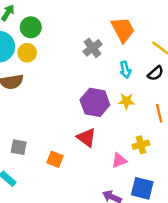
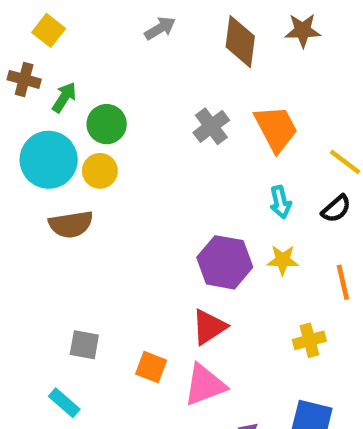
gray cross: (93, 48) -> (211, 126), moved
red triangle: (86, 137) -> (209, 327), turned 50
pink triangle: (119, 160) -> (205, 385), moved, size x1.5

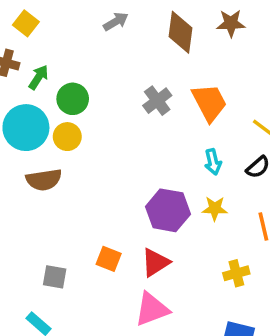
orange square: (151, 367) -> (109, 259), moved

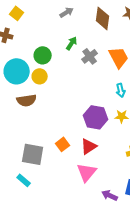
green arrow: (38, 77) -> (72, 43), moved
orange square: (109, 259) -> (63, 144), turned 32
gray square: (55, 277) -> (33, 154), size x1.6
pink triangle: (152, 309) -> (87, 172), turned -30

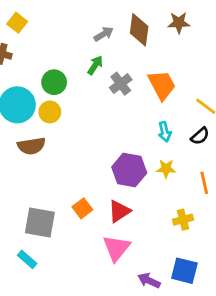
gray arrow: (67, 12) -> (104, 34), moved

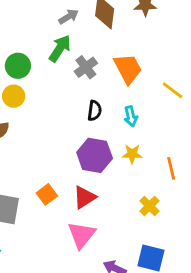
green arrow: (95, 65) -> (60, 48), size x1.4
black semicircle: (200, 136) -> (95, 111), moved, turned -42
yellow cross: (183, 220) -> (149, 206), turned -30

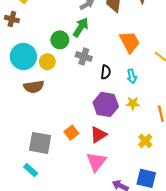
green circle: (18, 66) -> (60, 40), moved
gray cross: (86, 67) -> (84, 57), moved, turned -35

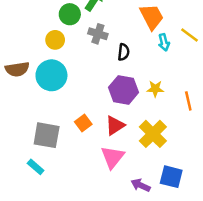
cyan circle: (23, 57) -> (51, 75), moved
cyan arrow: (132, 76) -> (164, 42), moved
brown semicircle: (34, 87) -> (17, 69), moved
yellow cross: (145, 141) -> (153, 134), moved, size x1.6

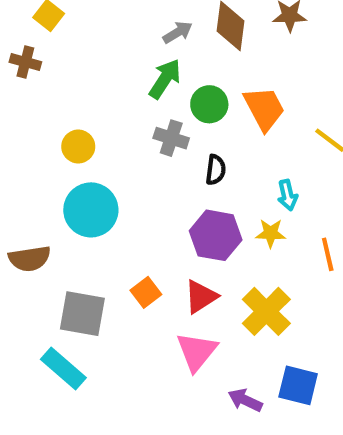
green circle: (70, 14) -> (209, 104), moved
yellow circle: (55, 40) -> (78, 147), moved
cyan arrow: (164, 42) -> (287, 195), moved
brown semicircle: (17, 69) -> (30, 259), moved
cyan rectangle: (36, 167) -> (63, 368), size x1.5

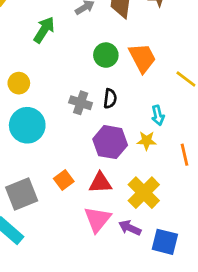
green arrow: (165, 79) -> (44, 30), moved
gray cross: (171, 138) -> (81, 103), moved
red triangle: (201, 297) -> (100, 183), turned 30
gray square: (82, 314) -> (22, 194), turned -32
purple arrow: (245, 400) -> (130, 228), moved

